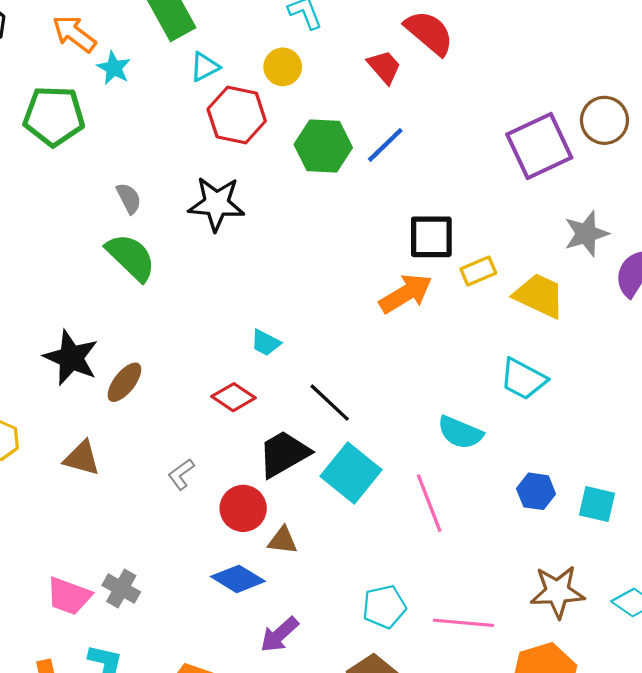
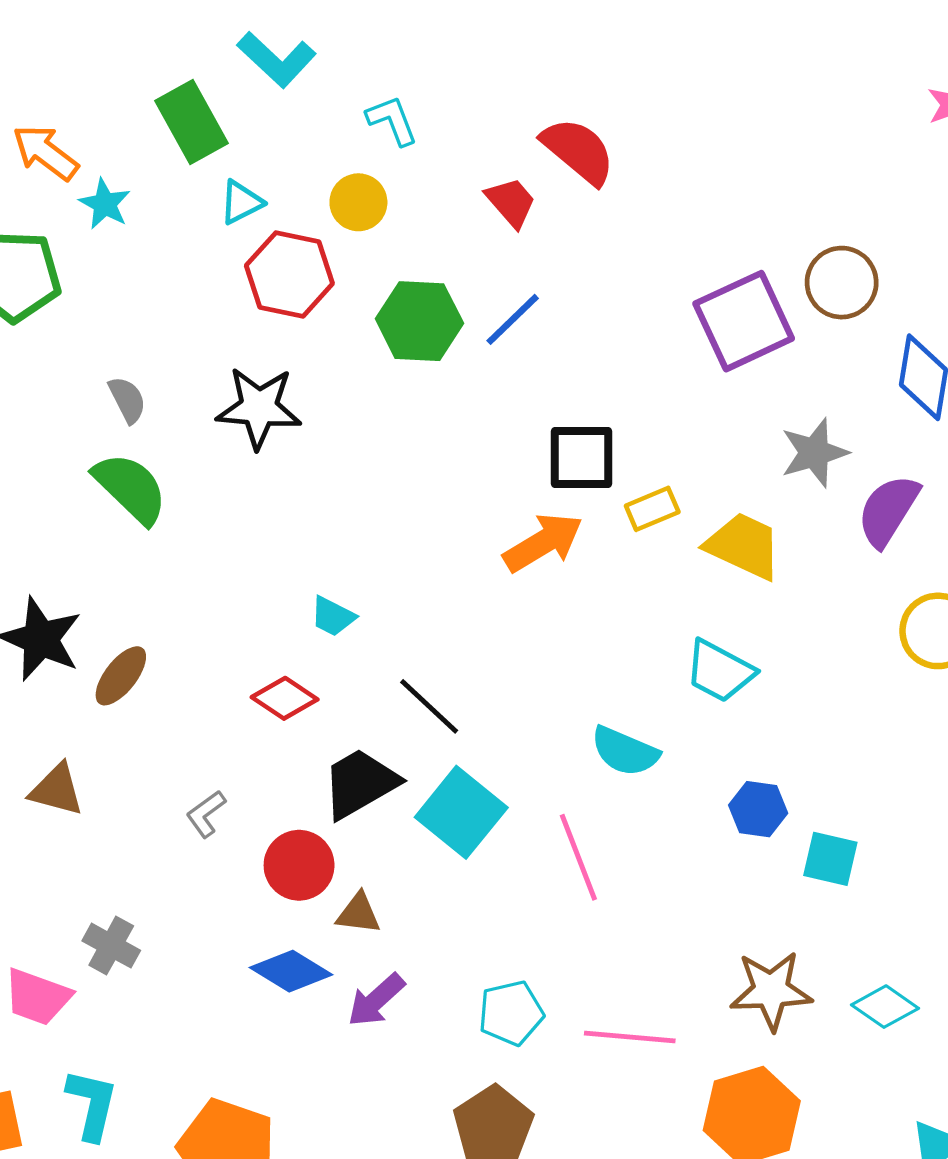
blue hexagon: (536, 491) -> (758, 809), moved
gray cross: (121, 589) -> (111, 946), moved
purple arrow: (279, 635) -> (376, 1000), moved

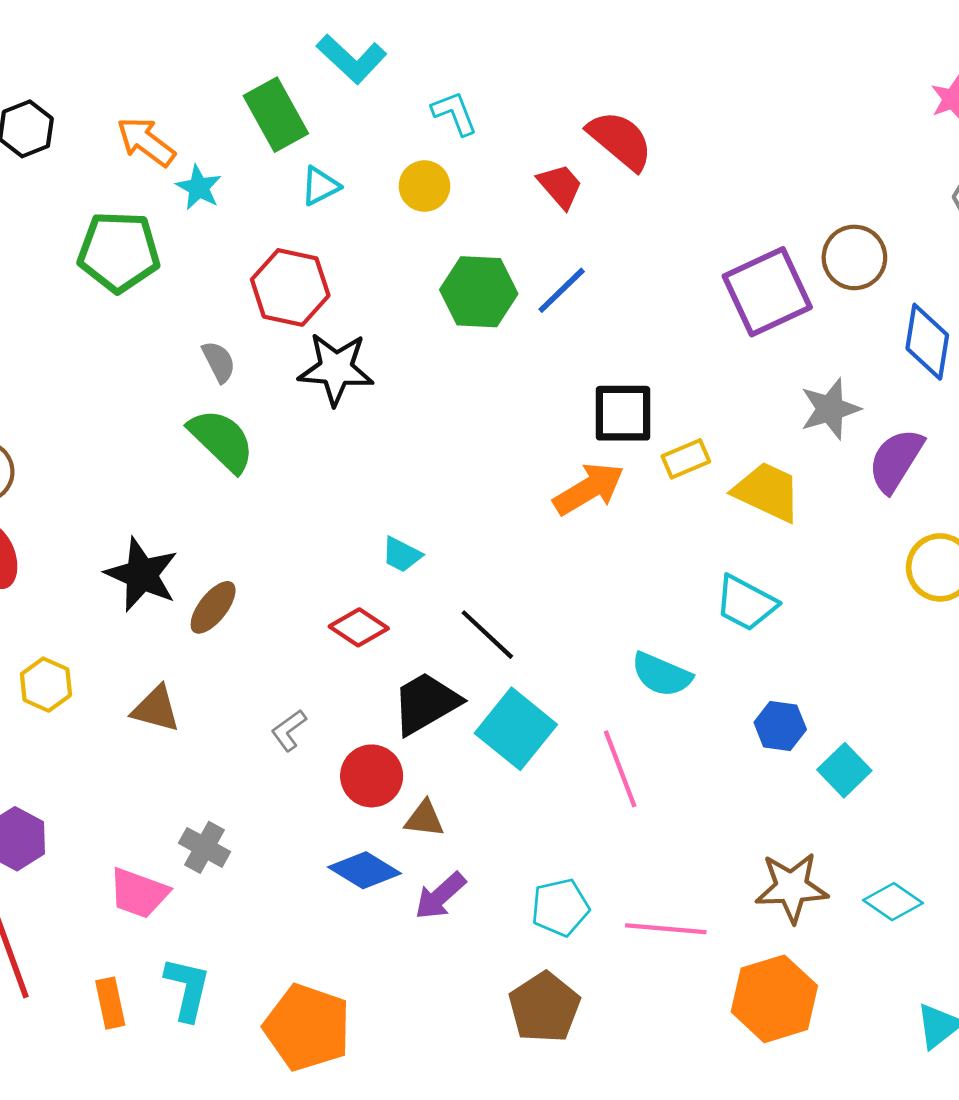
red hexagon: (289, 275) -> (290, 287), moved
cyan square: (830, 859) -> (844, 770), turned 33

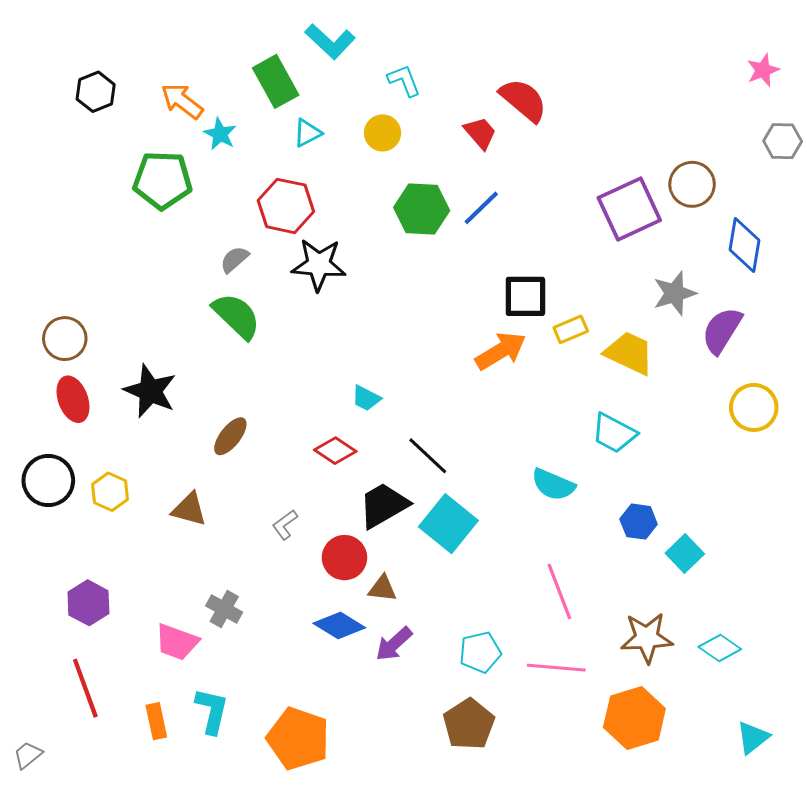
gray semicircle: (219, 362) -> (234, 259), turned -104
black star: (142, 575) -> (150, 391), moved
pink line: (620, 769) -> (559, 592), moved

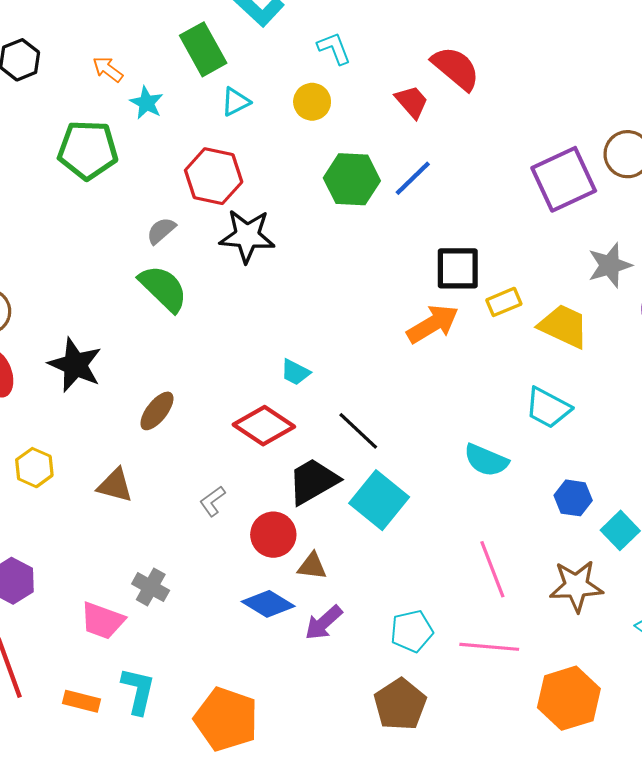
orange arrow: (182, 101) -> (108, 69), size x0.7
red diamond: (335, 451) -> (264, 426), size x1.4
brown star: (647, 638) -> (576, 586), moved
orange rectangle: (156, 721) -> (81, 701), turned -64

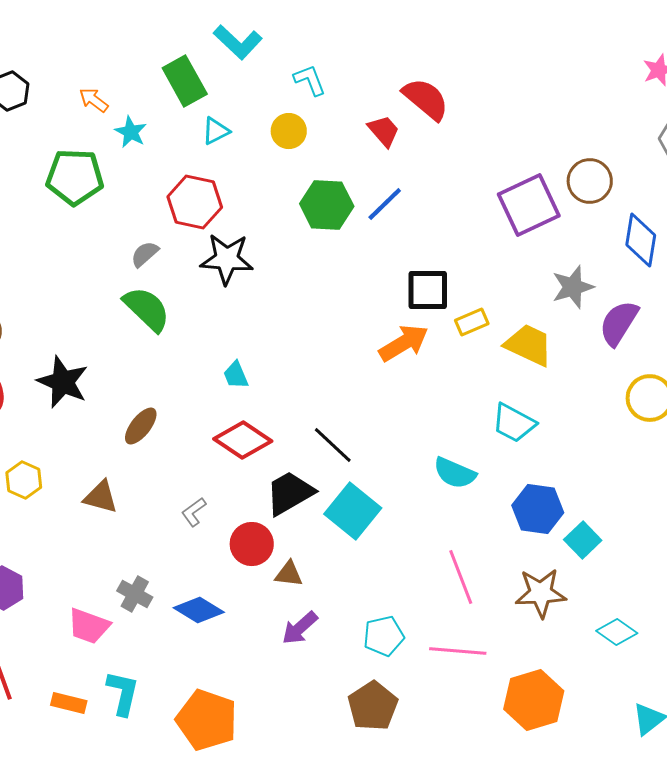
cyan trapezoid: (295, 372) -> (236, 375), moved, turned 40
blue hexagon: (573, 498) -> (538, 509), size x1.4
blue diamond: (268, 604) -> (199, 610), moved

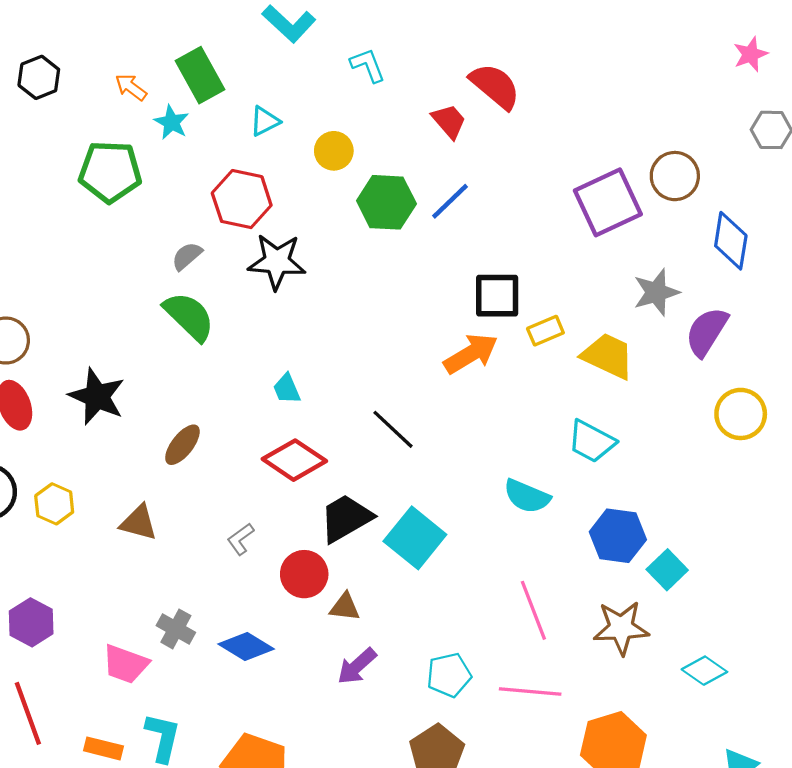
green rectangle: (185, 81) -> (200, 75), moved
yellow circle: (289, 131) -> (334, 151), moved
black line: (333, 445) -> (393, 429), moved

